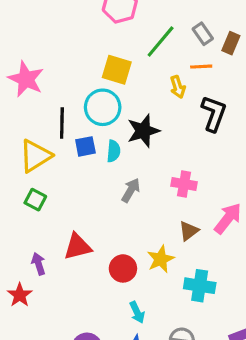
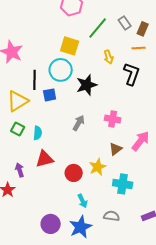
orange line: (201, 67) -> (139, 48), moved
cyan semicircle: (114, 151) -> (38, 133), moved

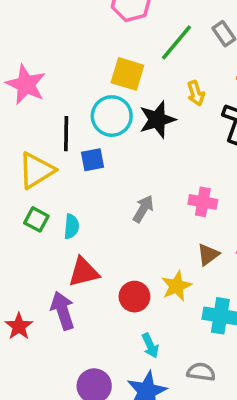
black star: (87, 85) -> (157, 120), moved
purple arrow: (20, 170) -> (63, 311), moved, size x1.5

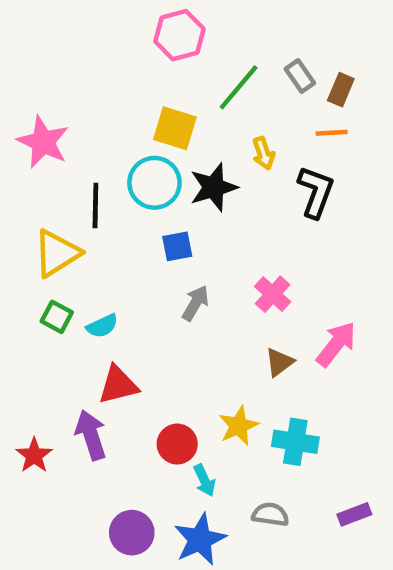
blue square: (92, 160) -> (177, 246), moved
pink cross: (203, 202) -> (273, 294), turned 32
cyan semicircle: (71, 226) -> (102, 326), turned 60
yellow star: (177, 286) -> (239, 426), moved
red circle: (134, 297) -> (177, 444), moved

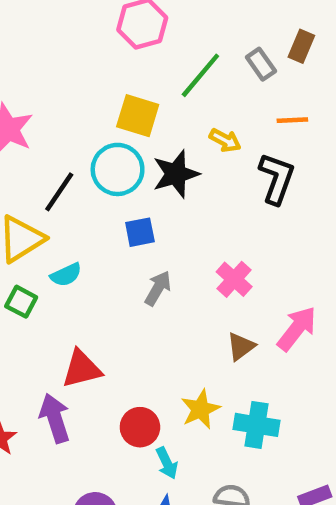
brown rectangle: (341, 90) -> (301, 46), moved
yellow arrow: (264, 153) -> (225, 140), turned -44
black line: (95, 205) -> (59, 192), turned 33
cyan semicircle: (102, 326) -> (66, 275), moved

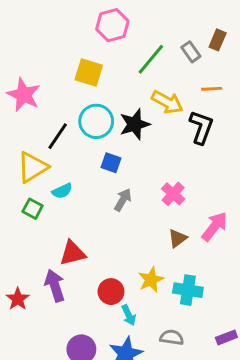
yellow square: (138, 116) -> (89, 73), moved
yellow arrow: (225, 140) -> (167, 102), size x1.5
blue square: (140, 232) -> (111, 163), turned 30

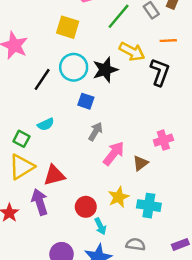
yellow triangle: (33, 167) -> (21, 167), moved
pink cross: (173, 194) -> (163, 140), moved, turned 30
pink arrow: (215, 226) -> (114, 153), moved

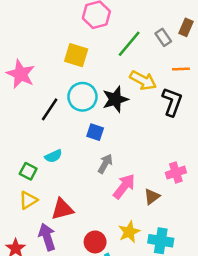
yellow triangle: (21, 167) -> (28, 200), size x0.7

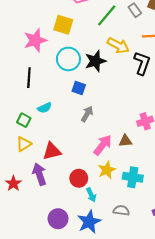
pink star: (21, 74) -> (35, 40), moved, turned 30
black line: (50, 109) -> (29, 78), moved, turned -30
pink arrow: (124, 186) -> (103, 145), moved
brown triangle: (152, 197) -> (125, 141), turned 32

